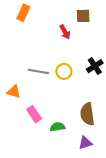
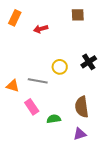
orange rectangle: (23, 13) -> (15, 18), moved
red arrow: (65, 32) -> (41, 29), moved, turned 104
gray line: (38, 71) -> (38, 81), moved

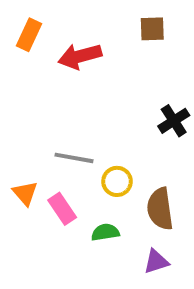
red arrow: (41, 29) -> (80, 56), size x1.5
yellow circle: (60, 67) -> (117, 181), moved
orange triangle: (13, 86) -> (25, 193), moved, turned 32

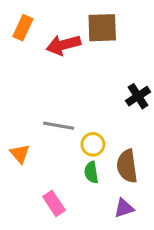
brown square: (152, 29) -> (102, 28), moved, size x1.5
pink rectangle: (62, 209) -> (54, 203), moved
green semicircle: (105, 232) -> (91, 172), moved, turned -90

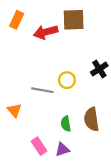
yellow circle: (93, 144) -> (67, 80), moved
purple triangle: (124, 208) -> (62, 149), moved

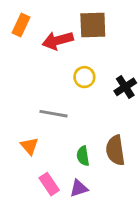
yellow circle: (67, 80) -> (84, 77), moved
orange triangle: (14, 110) -> (29, 146), moved

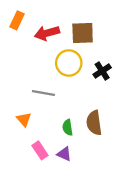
brown square: (93, 25) -> (83, 33), moved
yellow circle: (84, 77) -> (69, 63), size x1.5
purple triangle: (79, 188) -> (64, 154), turned 42

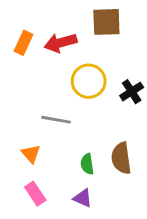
orange rectangle: (17, 20) -> (23, 43), moved
brown square: (83, 33) -> (106, 22), moved
pink rectangle: (40, 150) -> (35, 194), moved

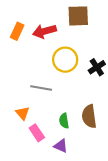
pink rectangle: (35, 194) -> (37, 133), moved

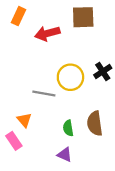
orange rectangle: (17, 31) -> (18, 16), moved
yellow circle: (65, 60) -> (70, 77), moved
pink rectangle: (37, 133) -> (14, 141), moved

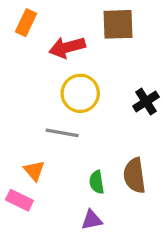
yellow circle: (70, 77) -> (80, 93), moved
pink rectangle: (14, 141) -> (19, 200), turned -30
purple triangle: (65, 155) -> (92, 220), turned -35

